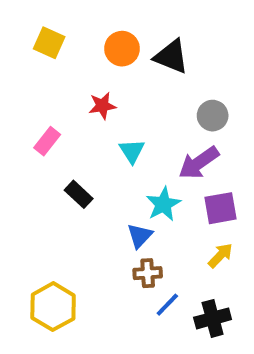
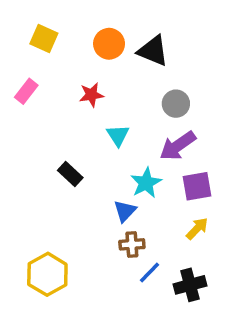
gray circle: (213, 116) -> (176, 104), moved
pink rectangle: (47, 141) -> (26, 91), moved

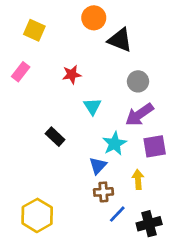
orange circle: (109, 44) -> (94, 18), moved
yellow arrow: (197, 229) -> (138, 180), moved, turned -48

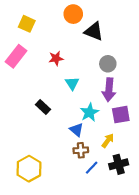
pink rectangle: (21, 72) -> (16, 56), size x1.5
purple arrow: (139, 115) -> (109, 90), turned -50
blue triangle: (98, 166) -> (76, 130), turned -32
yellow arrow: (138, 180) -> (108, 141), turned 40
black cross: (149, 224) -> (119, 164), moved

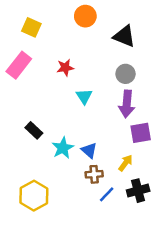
black triangle: (94, 31) -> (124, 36), moved
black rectangle: (43, 107) -> (34, 130), moved
cyan star: (89, 112) -> (63, 148), moved

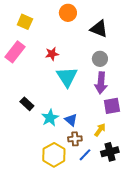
cyan triangle: (84, 96) -> (67, 77), size x1.6
yellow hexagon: (34, 196) -> (54, 155), moved

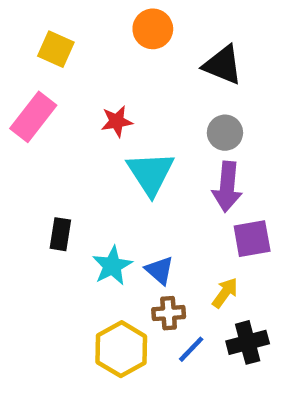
black rectangle: (27, 104) -> (60, 234), turned 56

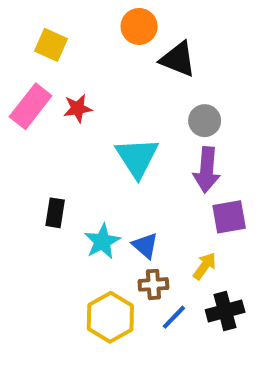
black triangle: (223, 65) -> (178, 59), moved
red star: (117, 121) -> (78, 108), moved

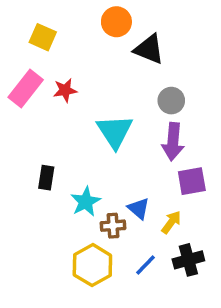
blue triangle: (145, 246) -> (139, 209), moved
brown cross: (153, 284) -> (113, 226), moved

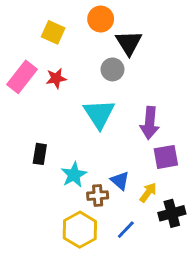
yellow square: (43, 37) -> (53, 32), moved
black triangle: (149, 49) -> (129, 43), turned 36
gray circle: (171, 101) -> (112, 69), moved
black cross: (188, 260) -> (172, 213), moved

